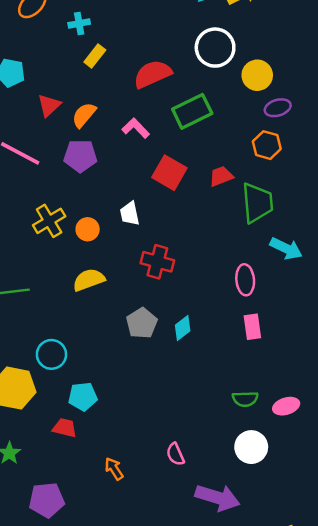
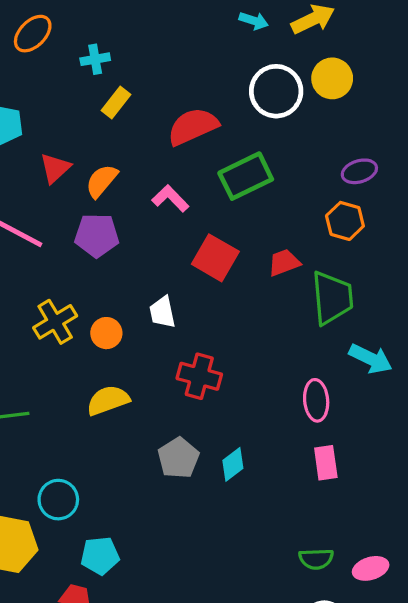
yellow circle: (257, 75) -> (332, 78), moved

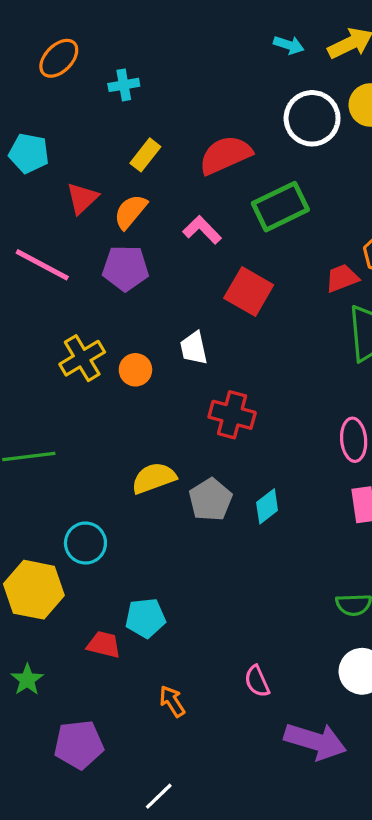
yellow rectangle: (116, 102) -> (145, 155), moved
red trapezoid: (284, 263) -> (342, 278), moved
yellow semicircle: (108, 400) -> (154, 478), moved
cyan pentagon: (100, 556) -> (145, 618), moved

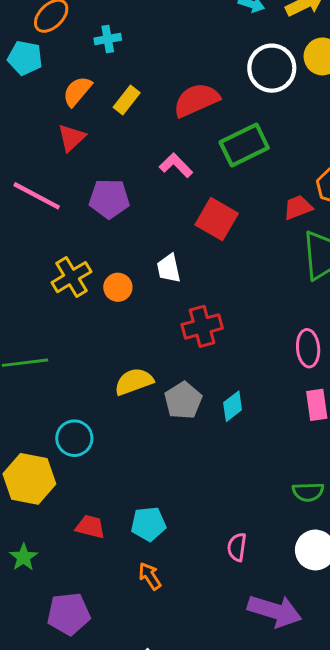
cyan pentagon: (29, 153) -> (25, 58), moved
orange semicircle: (130, 212) -> (77, 91), moved
red cross: (232, 415) -> (202, 326), turned -30
cyan pentagon: (145, 618) -> (148, 524), moved
pink semicircle: (257, 681) -> (237, 547), moved, turned 32

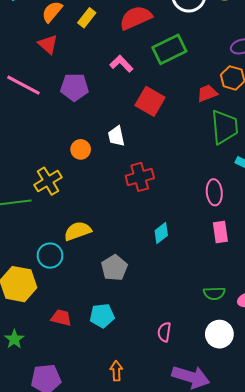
red triangle: (71, 138) -> (48, 44), turned -35
yellow cross: (71, 277) -> (48, 181), moved
yellow semicircle: (134, 382) -> (78, 231), moved
gray pentagon: (183, 400) -> (114, 268), moved
orange arrow: (150, 576) -> (116, 371), moved, turned 30

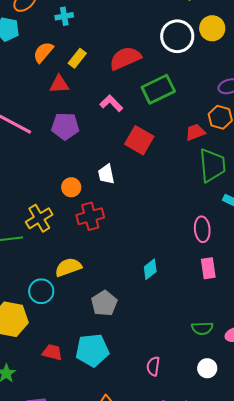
red triangle: (48, 44) -> (59, 84), moved, turned -45
red cross: (140, 177) -> (90, 216), moved
cyan pentagon: (102, 316) -> (92, 350), size x1.4
white circle: (219, 334) -> (207, 368), size x0.7

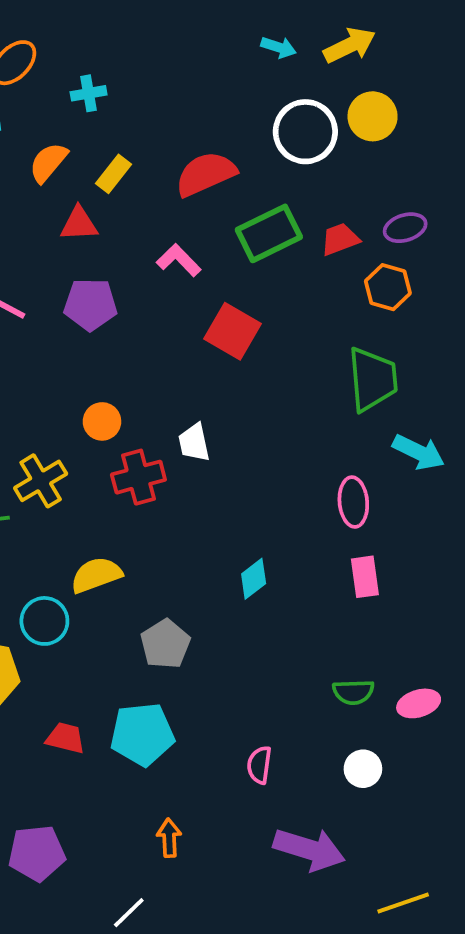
red trapezoid: (195, 132) -> (340, 239), moved
white trapezoid: (106, 174) -> (194, 443), moved

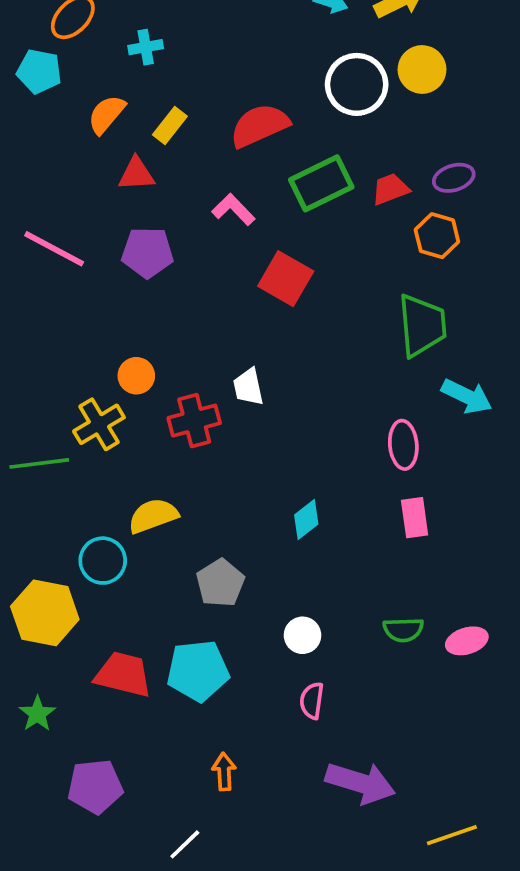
orange circle: (102, 421) -> (136, 376), moved
red trapezoid: (66, 738) -> (123, 674), size x1.5
white circle: (363, 769) -> (302, 635), moved

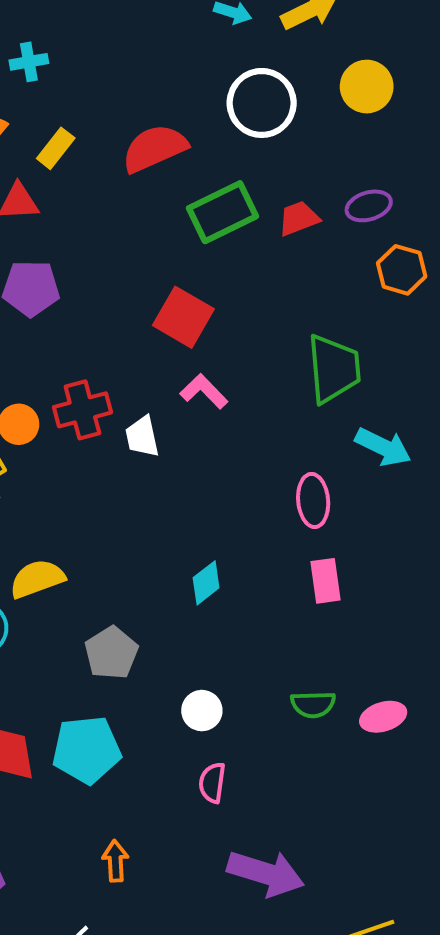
yellow circle: (422, 69) -> (367, 87), moved
pink L-shape: (233, 210) -> (204, 391), moved
orange hexagon: (437, 236) -> (402, 270), moved
red cross: (194, 421) -> (82, 410), moved

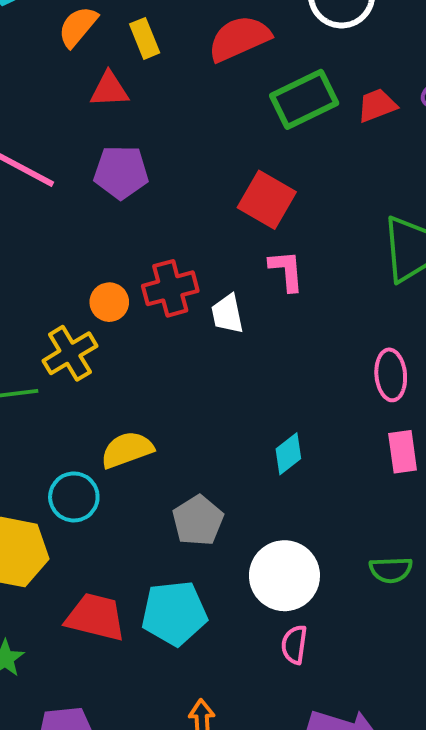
yellow rectangle: (56, 148) -> (145, 38), turned -60
pink L-shape: (204, 391) -> (286, 271), turned 39
white circle: (202, 711) -> (284, 576), size x1.8

